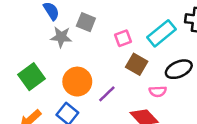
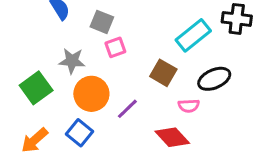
gray star: (61, 37) -> (72, 61), moved
pink square: (123, 38) -> (115, 47), moved

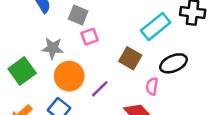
pink semicircle: (189, 106) -> (152, 86), turned 102

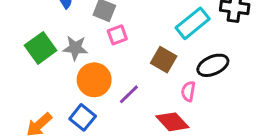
green square: (22, 71) -> (41, 48), moved

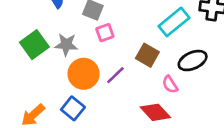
pink semicircle: (188, 91) -> (170, 84), turned -42
purple line: (129, 94) -> (115, 75), moved

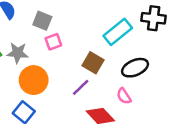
purple line: (115, 75) -> (81, 87), moved
pink semicircle: (170, 84) -> (124, 96), moved

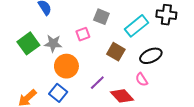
gray square: (42, 21) -> (101, 17), moved
purple line: (81, 87) -> (97, 83), moved

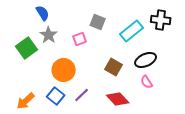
gray star: (53, 43) -> (49, 35), moved, turned 30
brown square: (116, 52) -> (114, 67), moved
pink semicircle: (142, 79) -> (147, 82), moved
purple line: (97, 83) -> (82, 95), moved

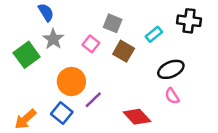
cyan rectangle: (132, 31) -> (154, 34), size x0.6
pink square: (80, 39) -> (91, 44), turned -32
brown square: (114, 67) -> (124, 51), moved
purple line: (82, 95) -> (93, 100), moved

